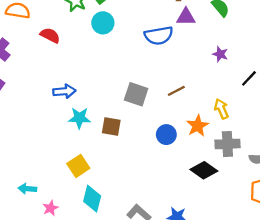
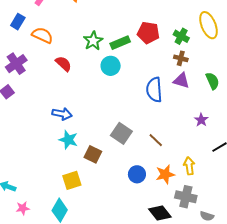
blue semicircle: (159, 36) -> (154, 90), turned 80
brown line: (176, 91) -> (156, 140), turned 56
yellow square: (78, 166) -> (72, 180), moved

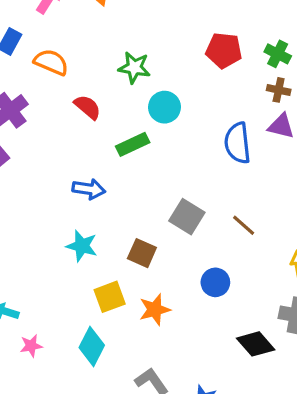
green star: (93, 41) -> (134, 68), turned -30
green rectangle: (120, 43) -> (133, 144), moved
cyan star: (68, 140) -> (82, 246), moved
orange star: (165, 174) -> (155, 310), moved

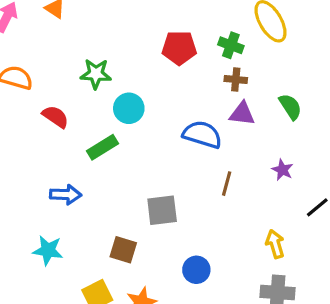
blue semicircle: (237, 143) -> (202, 135), turned 120
gray square: (187, 217) -> (162, 210), turned -32
brown line: (244, 225) -> (227, 184), moved, turned 70
cyan star: (82, 246) -> (48, 250), moved

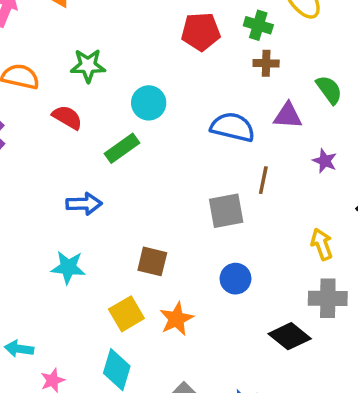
green star: (96, 74) -> (88, 66), moved
purple triangle: (242, 114) -> (288, 116), moved
gray square: (162, 210) -> (226, 211), moved

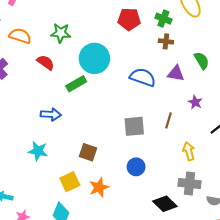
cyan circle: (149, 103) -> (94, 58), size x1.5
brown line: (263, 180) -> (168, 120), moved

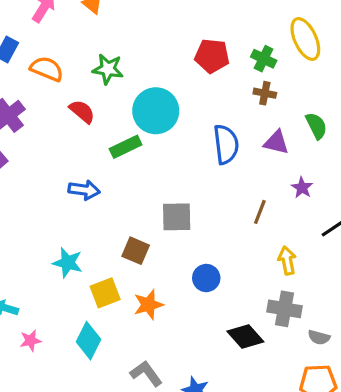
blue semicircle: (143, 77) -> (226, 144), turned 60
gray square: (134, 126) -> (177, 217), moved
cyan star: (38, 151) -> (68, 263), moved

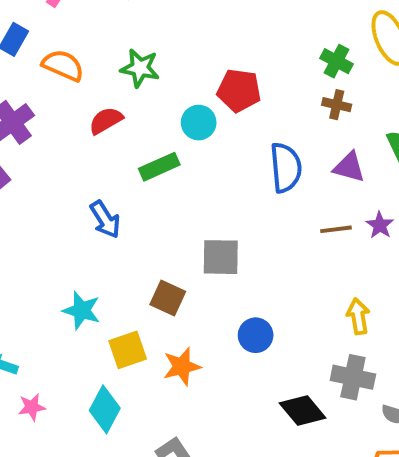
red pentagon: (212, 56) -> (239, 90), moved
red semicircle: (82, 111) -> (106, 121), turned -72
cyan circle: (156, 111) -> (199, 123), size x0.6
blue arrow: (84, 190) -> (105, 219), turned 48
brown line: (260, 212) -> (336, 229), moved, turned 60

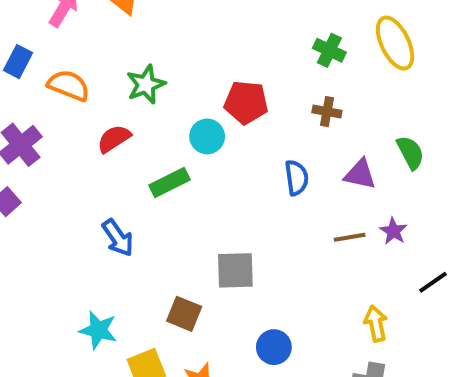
green cross: (336, 61) -> (329, 50), moved
green star: (140, 68) -> (146, 84), turned -30
brown cross: (337, 105) -> (327, 112), moved
blue semicircle: (286, 168) -> (297, 178), size x0.7

